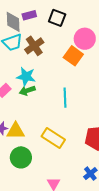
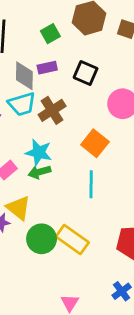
orange square: (73, 56) -> (95, 143), moved
yellow triangle: (16, 131) -> (18, 208), moved, turned 36
green circle: (21, 157) -> (42, 239), moved

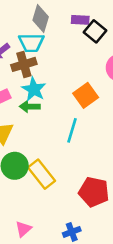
purple rectangle: (47, 68) -> (80, 20), moved
brown cross: (52, 110) -> (24, 64), moved

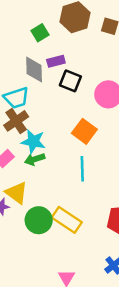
gray diamond: (41, 18) -> (34, 70), moved
black square: (95, 31) -> (70, 81), moved

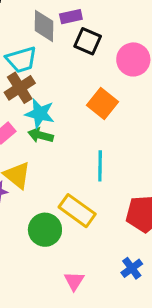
green arrow: (35, 159) -> (41, 135), turned 30
cyan line: (82, 169) -> (100, 166), moved
green circle: (39, 220) -> (45, 230), moved

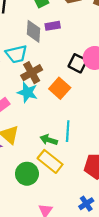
black square: (88, 41) -> (78, 63), moved
brown cross: (20, 88) -> (32, 73), moved
orange square: (102, 103) -> (60, 88), moved
green arrow: (41, 135) -> (49, 140), moved

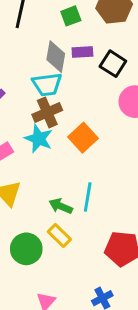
cyan trapezoid: (16, 54) -> (47, 84), moved
black square: (78, 63) -> (113, 64), moved
yellow rectangle: (50, 161) -> (59, 236), size x0.7

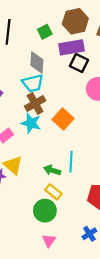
purple rectangle: (82, 52) -> (72, 47), moved, size x1.6
green circle: (26, 249) -> (45, 211), moved

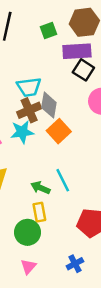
gray diamond: (37, 62) -> (49, 105), moved
cyan star: (31, 123) -> (22, 132), turned -30
cyan line: (71, 162) -> (63, 180), turned -36
yellow rectangle: (53, 192) -> (39, 212), turned 35

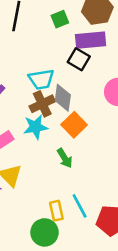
black square: (83, 70) -> (79, 59), moved
cyan line: (63, 180) -> (80, 206), moved
green arrow: (40, 188) -> (65, 158), moved, turned -144

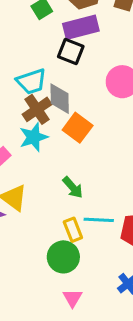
green arrow: (65, 158) -> (73, 187), moved
cyan line: (80, 206) -> (99, 220), turned -50

